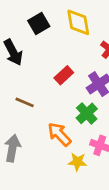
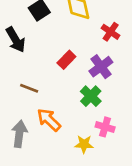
orange arrow: (59, 134) -> (49, 120), moved

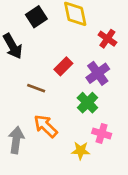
brown line: (29, 88) -> (36, 88), moved

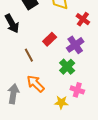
brown line: (36, 88) -> (29, 55), turned 40

